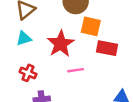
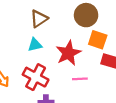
red cross: (28, 73) -> (36, 77), size x1.6

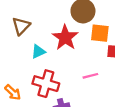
brown triangle: (39, 19) -> (21, 26), moved
red star: (68, 53) -> (65, 38), moved

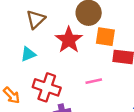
brown triangle: (21, 26) -> (36, 19), moved
cyan triangle: (38, 51) -> (28, 54), moved

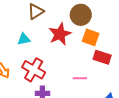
pink line: (94, 81) -> (80, 78), moved

